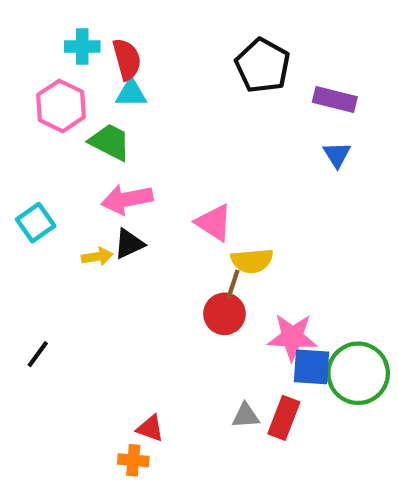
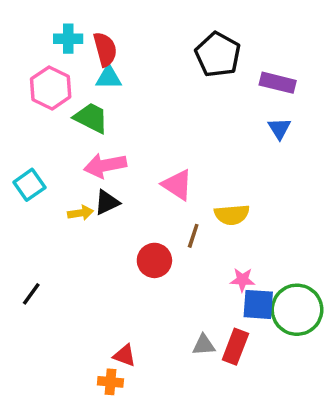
yellow semicircle: (252, 261) -> (232, 215), moved
red circle: (224, 314) -> (154, 260), moved
pink star: (292, 337) -> (242, 280), size x0.6

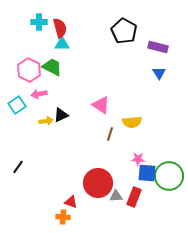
pink hexagon: (51, 88) -> (29, 70), moved
pink arrow: (105, 165) -> (39, 94), moved, size x0.7
red circle: (154, 260) -> (98, 183), moved, size x1.5

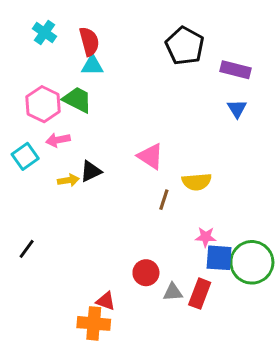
cyan cross: (39, 22) -> (45, 32), moved, turned 35
red circle: (98, 183) -> (146, 273), size x0.6
orange cross: (63, 217) -> (94, 323), size x1.5

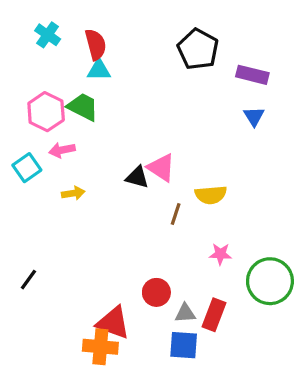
black triangle: (91, 171) -> (137, 177), moved, turned 40
black line: (27, 249) -> (28, 280), moved
blue square: (219, 258) -> (184, 345), moved
red triangle: (106, 301) -> (113, 323), size x1.6

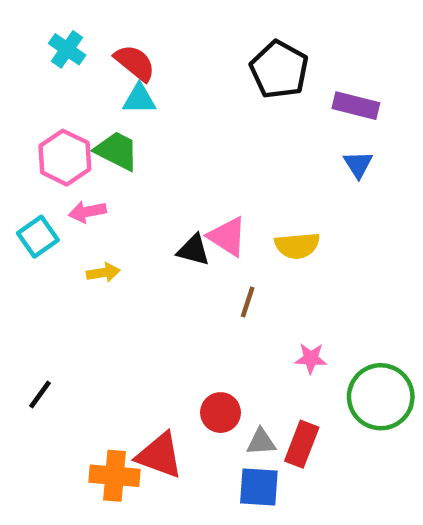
red semicircle: (96, 44) -> (135, 63), turned -36
yellow semicircle: (211, 195) -> (297, 246), moved
orange cross: (100, 347) -> (114, 476), moved

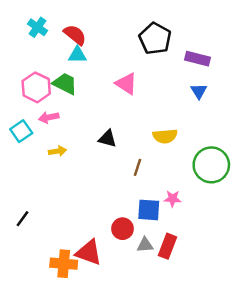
pink triangle: (227, 237) -> (126, 84), moved
green circle: (381, 397) -> (211, 165), moved
blue square: (259, 487) -> (149, 210), moved

